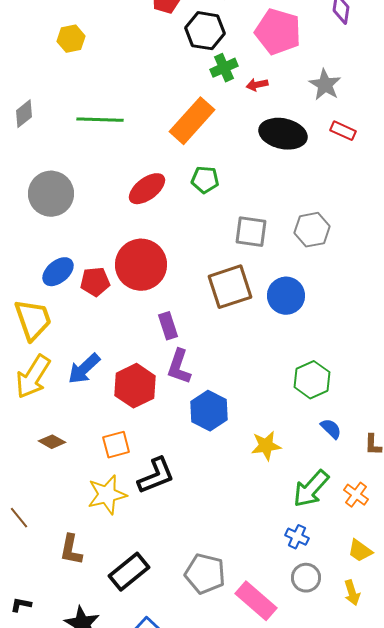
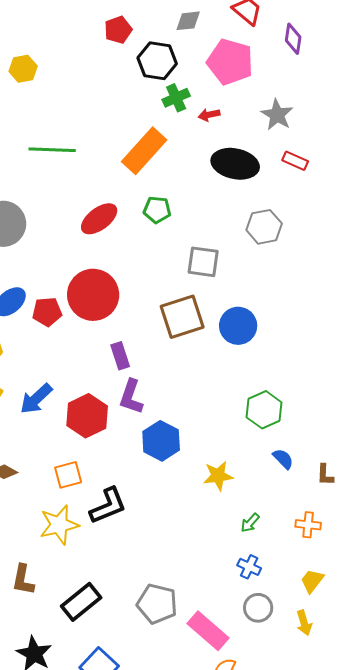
gray hexagon: (312, 230) -> (264, 227), moved
green arrow: (311, 489) -> (250, 523), moved, size x0.5
orange cross: (356, 495) -> (308, 525), turned -30
yellow trapezoid: (360, 551) -> (312, 581), turned 92

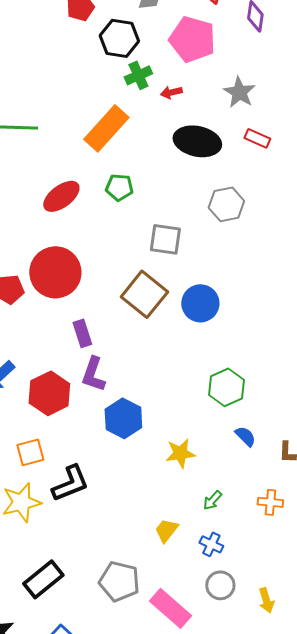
brown square: (182, 317) -> (144, 294), turned -33
yellow trapezoid: (312, 581) -> (166, 530), moved

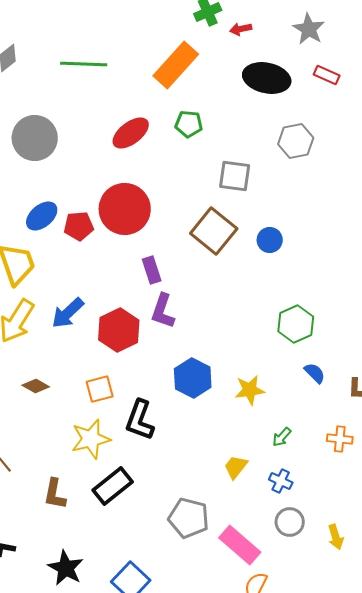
blue circle: (200, 303) -> (270, 240), size x0.7
blue hexagon: (123, 418) -> (193, 378), moved
black L-shape: (70, 483) -> (140, 420), turned 132
black rectangle: (43, 579) -> (113, 486), moved

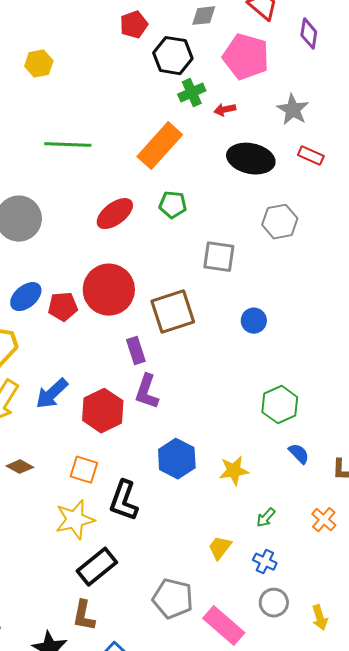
brown square: (214, 231) -> (173, 312), moved, turned 33
orange square: (100, 389) -> (84, 470), turned 32
orange cross: (340, 439) -> (324, 520), turned 35
brown L-shape: (55, 494) -> (84, 616), moved

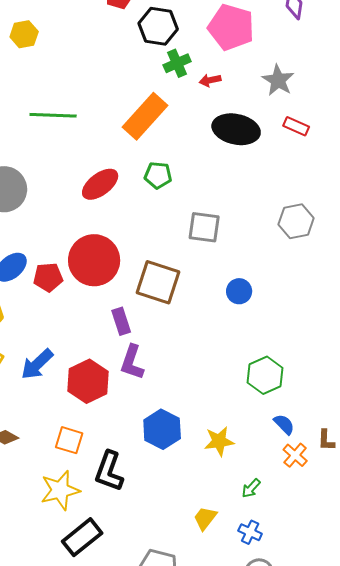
gray hexagon: (280, 222) -> (296, 221), moved
brown square: (173, 312) -> (158, 282), turned 36
orange cross: (324, 520) -> (295, 455), moved

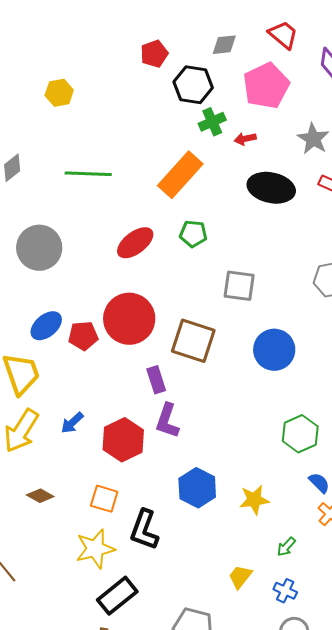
pink pentagon: (231, 27) -> (266, 86), turned 30
blue circle: (239, 291) -> (274, 350), size x1.6
blue arrow: (37, 364) -> (72, 423), size x0.7

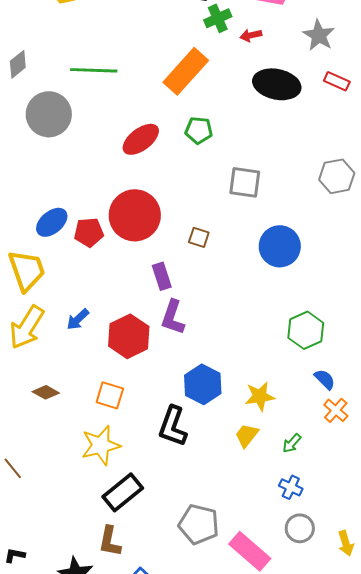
gray circle: (39, 248) -> (49, 114), moved
brown square: (193, 341) -> (199, 237), size x0.5
black L-shape: (144, 530) -> (173, 426), moved
yellow trapezoid: (240, 577) -> (247, 435), moved

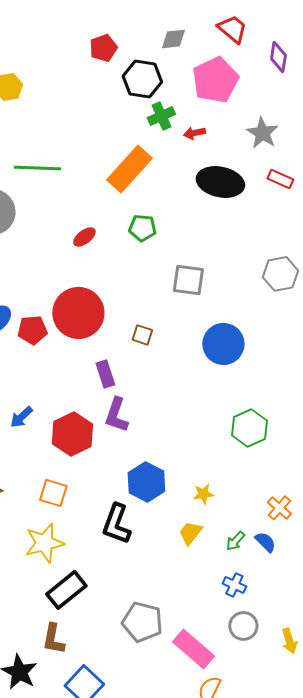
red ellipse: (141, 139) -> (84, 237), size x0.6
blue semicircle: (325, 379) -> (265, 542), moved
yellow star: (260, 396) -> (203, 494), size x0.7

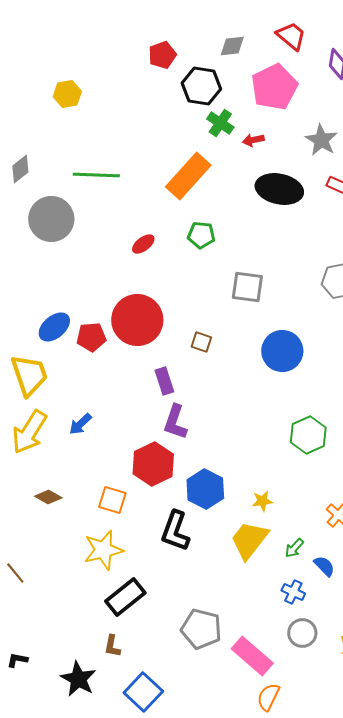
green cross: (161, 116) -> (220, 123), turned -32
red hexagon: (72, 434) -> (153, 464), moved
yellow trapezoid: (190, 533) -> (249, 540), size x1.6
blue semicircle: (265, 542) -> (324, 566), moved
brown L-shape: (53, 639) -> (112, 646), size x0.7

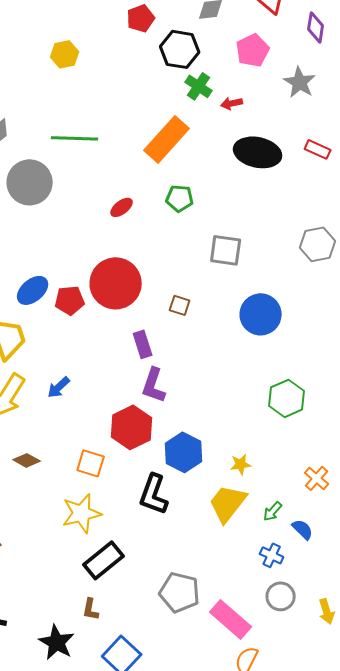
pink pentagon: (274, 87) -> (253, 50), size x0.7
yellow hexagon: (67, 94) -> (65, 54), moved
gray star: (321, 140) -> (300, 82), moved

